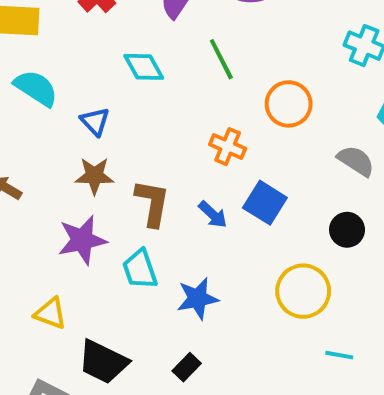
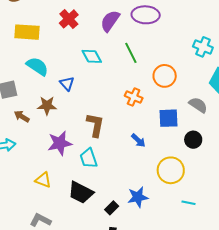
brown star: (94, 176) -> (47, 106), moved
blue square: (265, 203) -> (168, 118), moved, turned -35
blue arrow: (213, 215) -> (138, 140), moved
blue star: (198, 298) -> (138, 197), moved
black trapezoid: (103, 362) -> (81, 192), moved

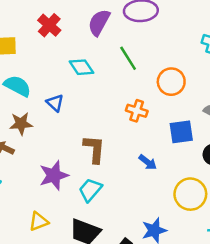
brown star: (47, 106) -> (21, 124), moved
cyan trapezoid: (89, 158) -> (90, 190), turned 65
yellow triangle: (43, 180) -> (39, 221), turned -36

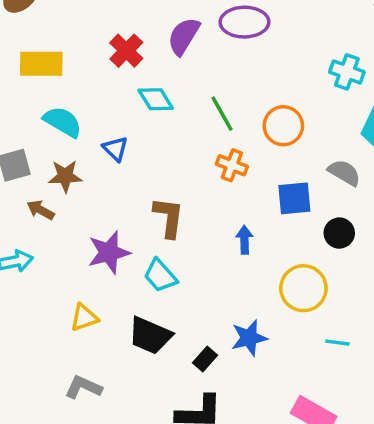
red cross: (49, 25) -> (126, 51), moved
green line: (128, 58) -> (222, 114), moved
blue arrow: (148, 162) -> (244, 240), turned -132
cyan trapezoid: (90, 190) -> (160, 276), turned -85

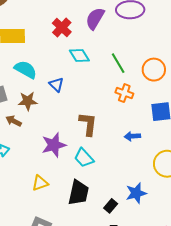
blue arrow: (244, 240) -> (132, 136), turned -91
black trapezoid: (150, 335) -> (79, 193), turned -100

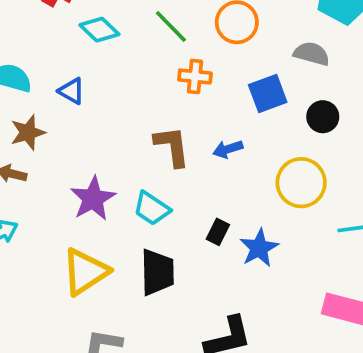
brown L-shape: (88, 124) -> (172, 146), moved
yellow triangle: (40, 183) -> (85, 272), size x1.6
black rectangle: (111, 206) -> (218, 232), moved

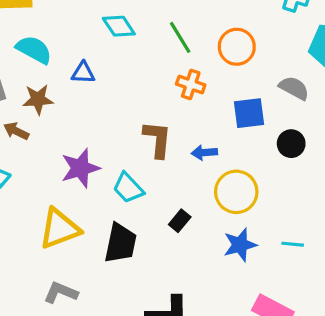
blue triangle: (72, 91) -> (83, 73), turned -40
yellow circle: (301, 183) -> (236, 192), moved
blue star: (259, 248) -> (240, 245), moved

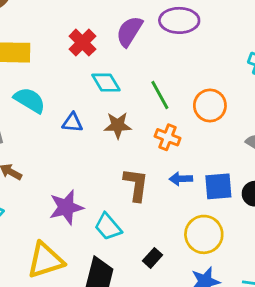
brown star: (38, 99) -> (118, 125), moved
blue square: (249, 113) -> (218, 186), moved
blue arrow: (204, 153) -> (181, 179), moved

